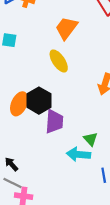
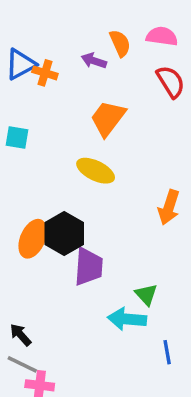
yellow ellipse: (59, 61) -> (96, 171), turned -30

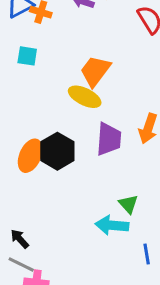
orange trapezoid: (108, 118) -> (95, 71), moved
cyan square: (17, 138) -> (27, 56), moved
purple trapezoid: (89, 267) -> (109, 139), moved

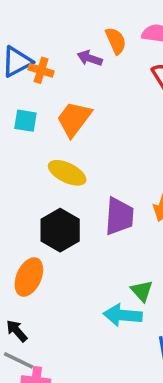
orange trapezoid: (95, 71) -> (74, 119), moved
yellow ellipse: (85, 97) -> (67, 173), moved
orange ellipse: (30, 156) -> (29, 277), moved

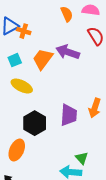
purple arrow: (90, 58) -> (68, 52), moved, size x1.6
cyan square: (25, 121) -> (15, 60), turned -32
yellow ellipse: (67, 173) -> (22, 86), moved

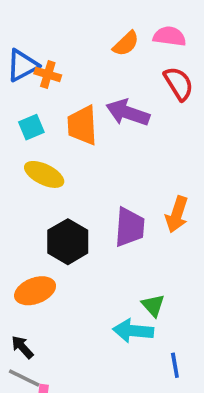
orange semicircle: (67, 14) -> (126, 44), turned 70
orange trapezoid: (43, 59) -> (82, 125), turned -40
orange ellipse: (17, 150) -> (35, 291), turned 45

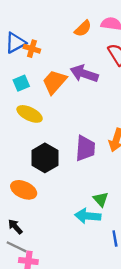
orange trapezoid: (82, 125) -> (54, 82), turned 44
orange ellipse: (35, 291) -> (24, 190), turned 45

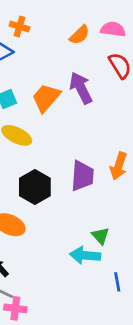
orange cross: (32, 49) -> (20, 27), moved
purple arrow: (84, 74) -> (81, 88), turned 44

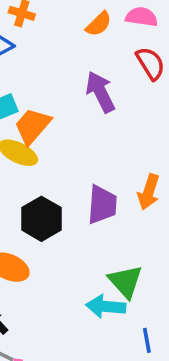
orange trapezoid: (46, 98) -> (32, 126), moved
green triangle: (100, 236) -> (125, 281), size x1.5

